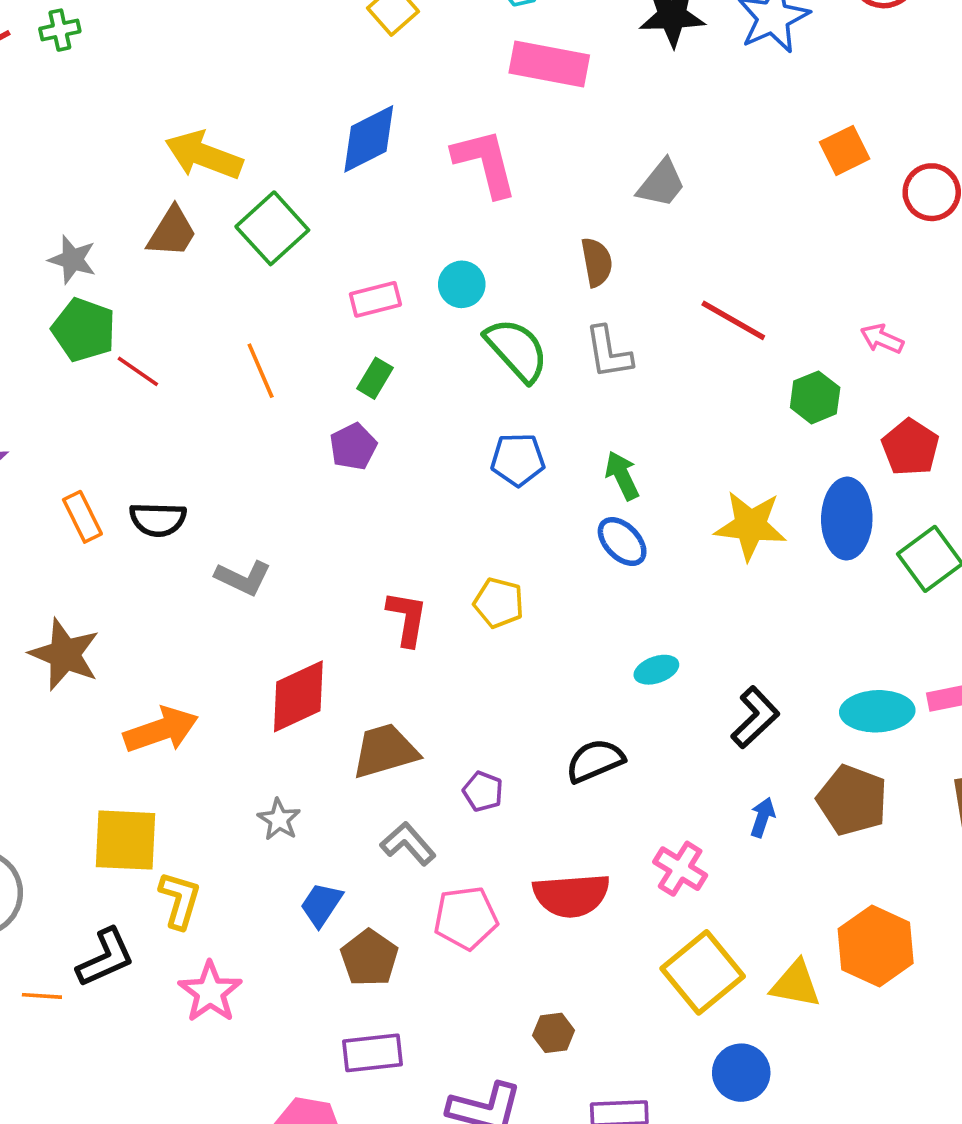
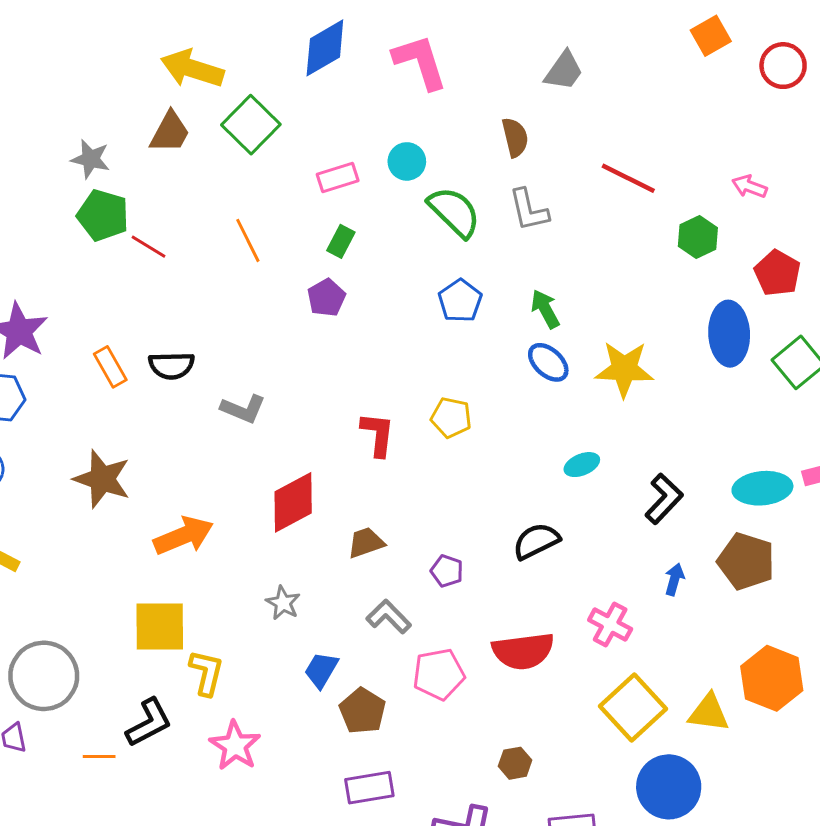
blue pentagon: (518, 460) -> (460, 301), turned -30
yellow star: (750, 526) -> (624, 369), moved
brown trapezoid: (385, 751) -> (366, 543), size x0.7
blue circle: (741, 1073) -> (669, 787), size x1.4

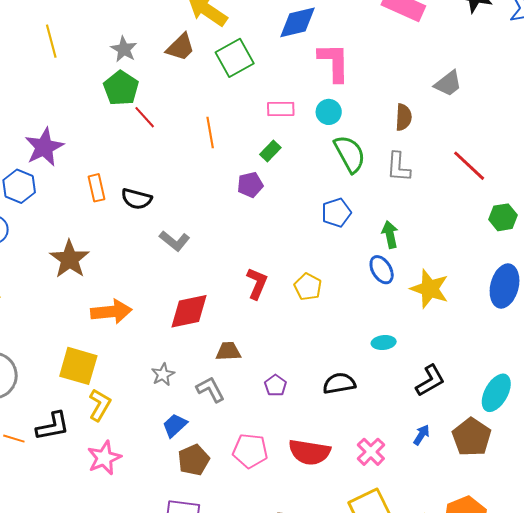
pink L-shape: (420, 62) -> (334, 62), moved
cyan ellipse: (762, 488) -> (496, 393), turned -72
gray L-shape: (389, 617) -> (210, 389), moved

